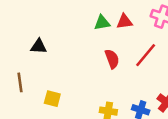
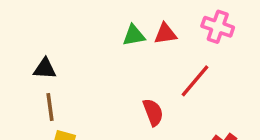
red semicircle: (112, 59) -> (153, 112), moved
brown line: (20, 82) -> (50, 107), moved

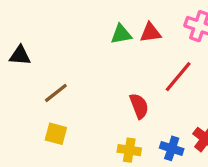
black triangle: (45, 69) -> (20, 55), moved
brown line: (50, 107) -> (56, 93), moved, turned 60

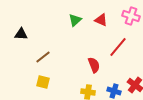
red triangle: (150, 33) -> (101, 20), turned 32
green triangle: (121, 34) -> (75, 20), moved, turned -32

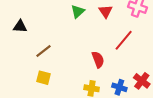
red triangle: (101, 20) -> (105, 11), turned 32

